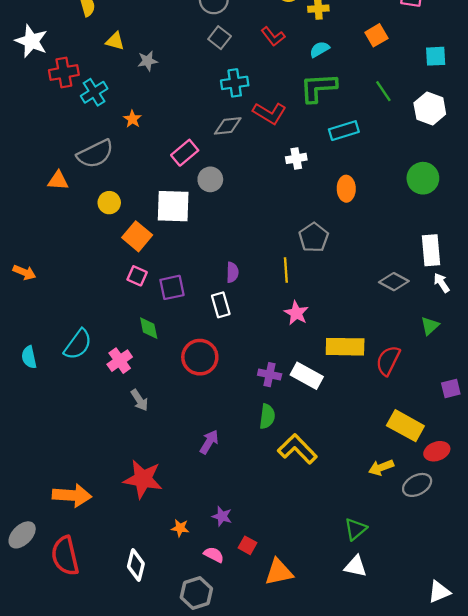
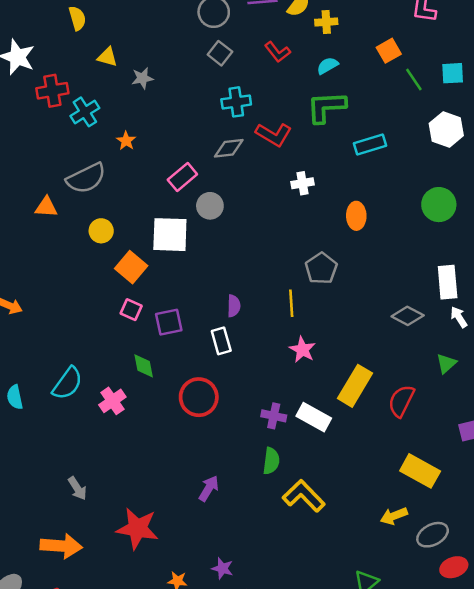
green line: (383, 91) -> (414, 79), moved
cyan rectangle: (344, 131) -> (370, 145), moved
yellow rectangle: (345, 347) -> (355, 386), turned -60
gray arrow: (139, 400) -> (77, 488), moved
red ellipse: (437, 451) -> (454, 567), moved

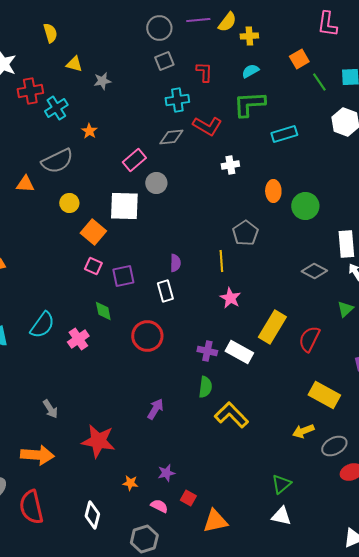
red L-shape: (277, 52) -> (204, 72), moved, turned -140
gray square: (220, 53) -> (164, 61), turned 30
green circle: (439, 205) -> (305, 206), moved
purple star: (222, 568) -> (166, 473), turned -30

